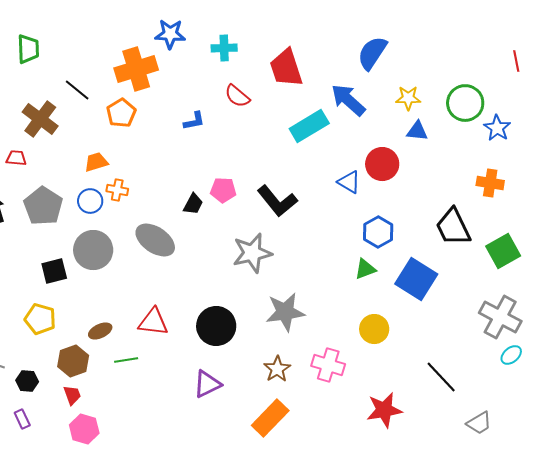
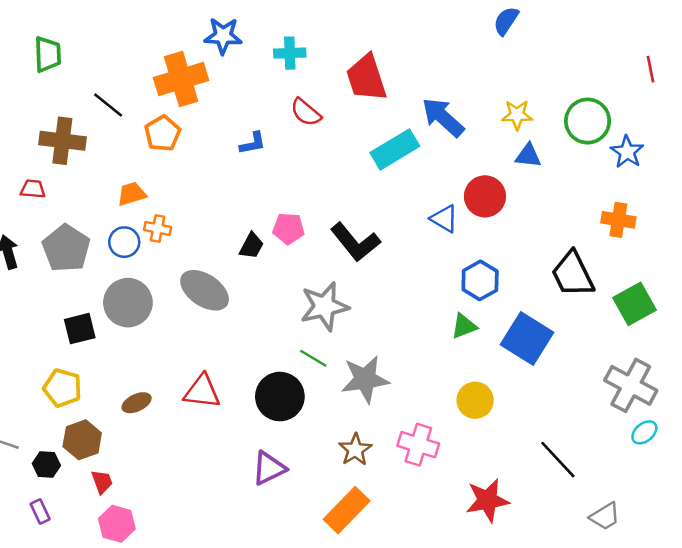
blue semicircle: (372, 53) -> (506, 21), moved, size x0.7
brown cross: (40, 119) -> (62, 141), turned -30
green line: (126, 360) -> (313, 358), moved, turned 40
brown hexagon: (73, 361) -> (82, 440), moved

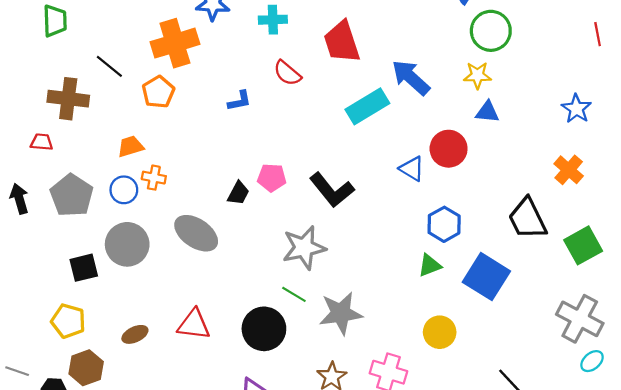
green circle: (588, 121) -> (491, 31), moved
orange cross: (618, 220) -> (569, 170), turned 32

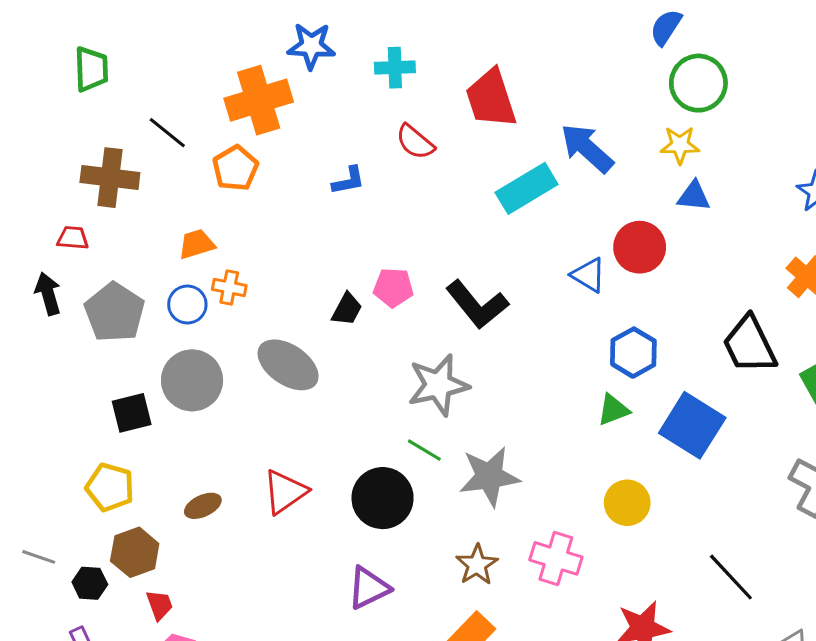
black arrow: (19, 199) -> (48, 294), moved
red triangle: (194, 324) -> (285, 492), turned -42

